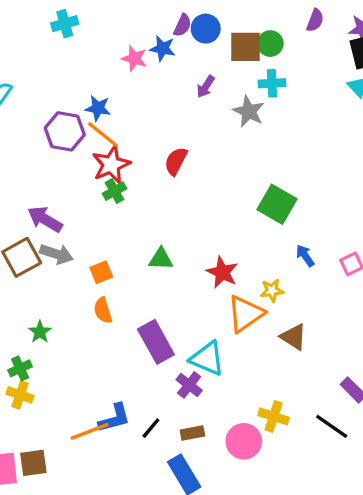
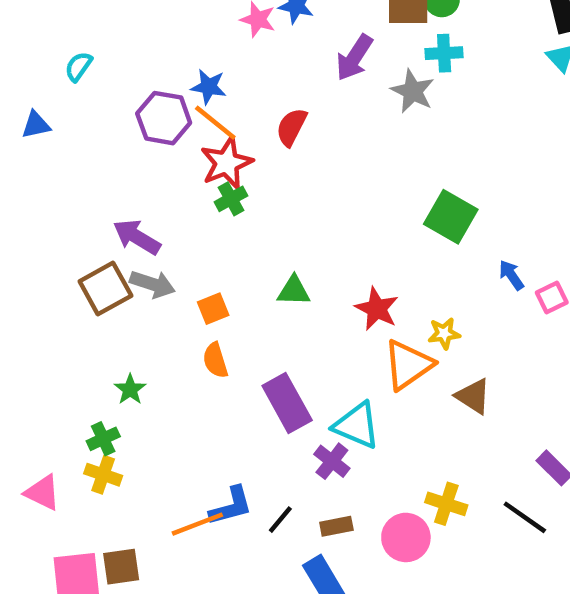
purple arrow: (206, 87) -> (354, 58), size x1.5
red semicircle: (176, 161) -> (292, 127), moved
blue arrow: (305, 256) -> (511, 275), moved

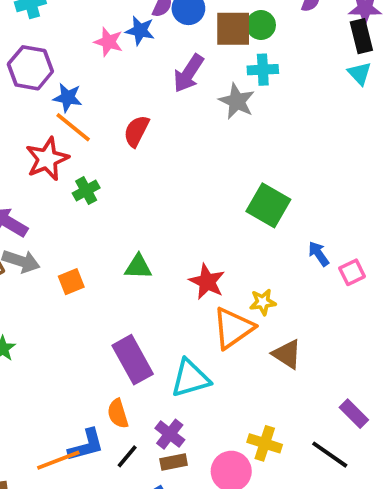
purple hexagon: (164, 118) -> (30, 68), moved
red star: (227, 163) -> (47, 159), moved
orange semicircle: (215, 360) -> (118, 414), moved
cyan triangle: (357, 425) -> (190, 378), turned -39
purple cross: (332, 461) -> (170, 434), moved

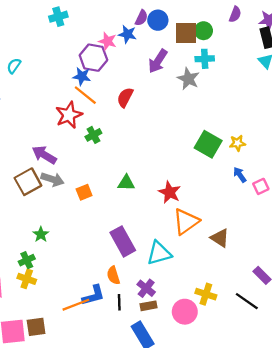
purple hexagon: (30, 68) -> (93, 58), moved
yellow star: (263, 302) -> (237, 143), moved
black line: (127, 456) -> (119, 302), turned -42

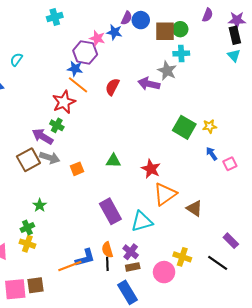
purple arrow: (158, 61) -> (149, 84), moved, turned 70
green cross: (93, 135) -> (57, 125), moved, turned -32
orange semicircle: (113, 275) -> (107, 250), moved

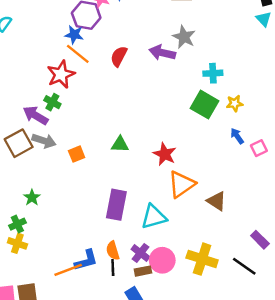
cyan cross: (181, 53) -> (213, 73), moved
purple rectangle: (110, 211) -> (116, 205), turned 40
yellow cross: (182, 257) -> (202, 259), size x1.4
pink circle: (164, 272) -> (162, 260), moved

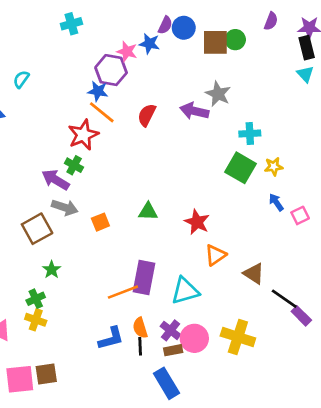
brown square: (19, 143) -> (37, 229), moved
orange triangle: (182, 184) -> (215, 255), size x0.7
black line: (244, 266) -> (284, 299), moved
orange line: (68, 270) -> (123, 292), moved

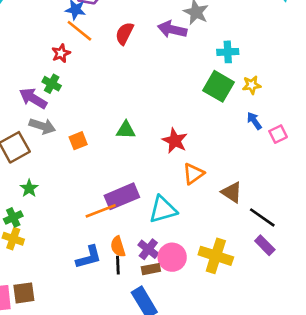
red star: (83, 135) -> (61, 53), size x0.6
purple rectangle: (144, 278) -> (122, 196), turned 56
purple rectangle: (301, 316) -> (265, 245), moved

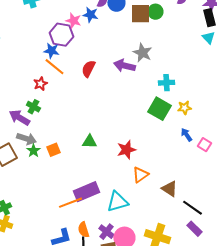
pink square: (278, 134) -> (204, 145), turned -32
red star: (175, 141) -> (126, 150), turned 30
green star: (29, 188) -> (33, 151), moved

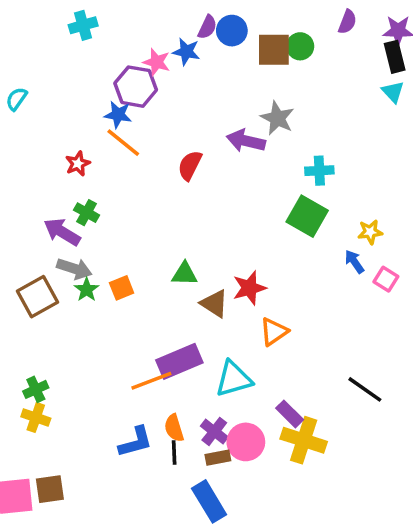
red semicircle: (88, 69) -> (190, 165), moved
red star: (40, 84) -> (78, 164), moved
yellow star: (184, 108) -> (370, 232), moved
brown triangle: (169, 189) -> (214, 304), moved
purple rectangle: (194, 229) -> (290, 414), moved

